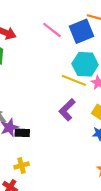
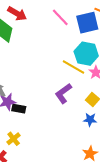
yellow cross: (22, 166) -> (14, 139), turned -32

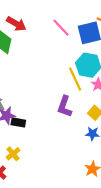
yellow line: (74, 67) -> (75, 79), turned 35
purple L-shape: (63, 93) -> (65, 106), turned -35

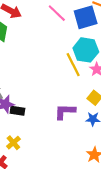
purple L-shape: (65, 106) -> (65, 112), moved, turned 75

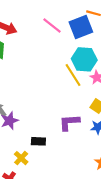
black rectangle: (17, 111) -> (38, 141), moved

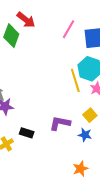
pink line: (52, 25) -> (68, 29), turned 66

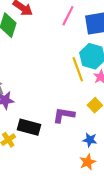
black rectangle: (27, 133) -> (29, 127), size x1.5
blue star: (85, 135) -> (90, 140), moved

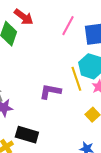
purple L-shape: (64, 115) -> (50, 91), moved

